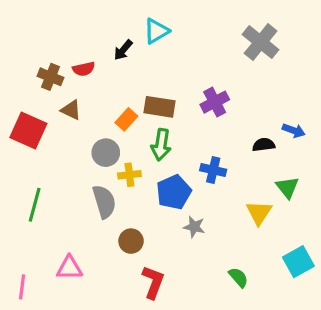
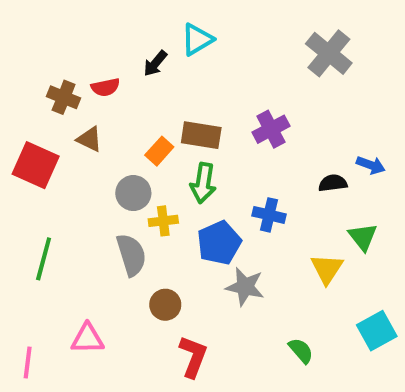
gray star: (194, 227) -> (245, 287), size x1.4

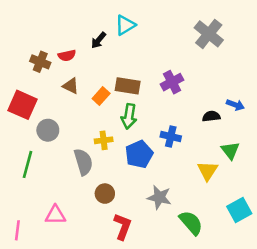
brown triangle: (89, 139) -> (71, 86), moved
gray circle: (133, 193) -> (48, 130), moved
gray star: (245, 287) -> (159, 197), moved
green semicircle: (301, 351) -> (191, 223), size x1.5

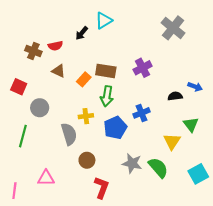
red square: (23, 105) -> (19, 87), size x0.7
blue cross: (171, 137) -> (142, 113), turned -35
green semicircle: (191, 223) -> (158, 168), moved

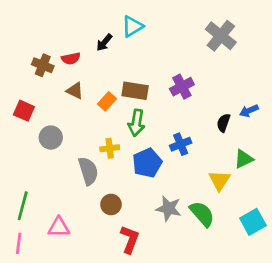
blue arrow: (195, 87) -> (249, 111), turned 136
black semicircle: (175, 96) -> (223, 123), turned -64
green triangle: (191, 125) -> (244, 159), turned 42
green line: (23, 136) -> (23, 206), moved

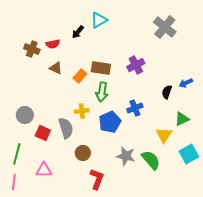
red square: (24, 111) -> (43, 133), moved
gray circle: (51, 138) -> (25, 115), moved
cyan square: (253, 222) -> (189, 154), moved

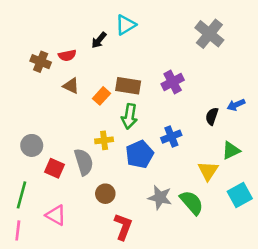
pink triangle: (44, 170) -> (56, 215), turned 30

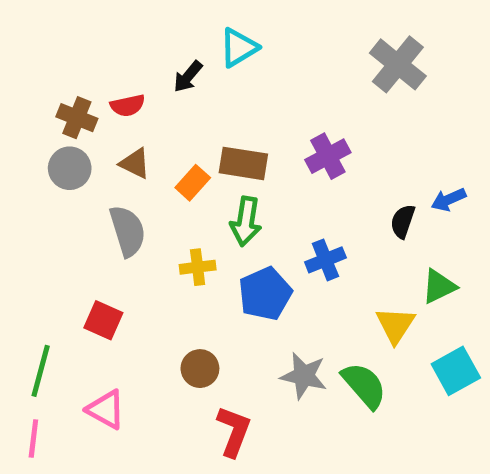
gray circle: (32, 145) -> (70, 168), moved
gray semicircle: (84, 162) -> (128, 231), moved

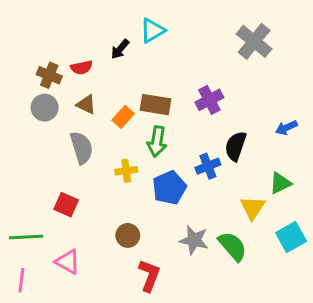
black semicircle: (403, 221) -> (236, 146), moved, size x1.4
green line: (41, 371) -> (26, 237), turned 72

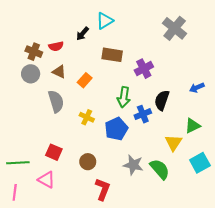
brown rectangle: (155, 105) -> (112, 55), moved
green arrow: (157, 141) -> (124, 97), moved
yellow cross: (126, 171) -> (87, 117), turned 32
red square: (66, 205) -> (54, 152), moved

